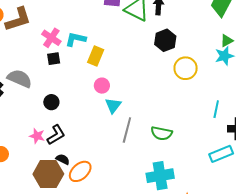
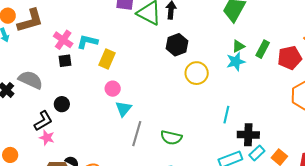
black L-shape: (56, 135) -> (43, 121), moved

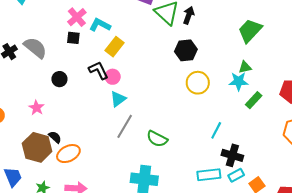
green rectangle: (263, 49) -> (254, 100), moved
black L-shape: (43, 121) -> (98, 70), moved, turned -100

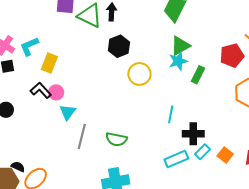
cyan L-shape: (100, 25) -> (29, 46), turned -35
green triangle: (245, 67) -> (180, 46), size x1.5

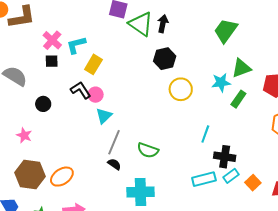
green triangle: (180, 46) -> (241, 68), moved
black semicircle: (18, 167) -> (114, 164), moved

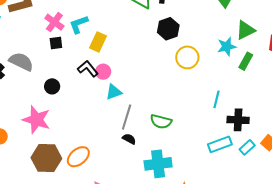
cyan triangle: (104, 116) -> (114, 92), turned 30
pink star: (24, 135) -> (36, 120), size x1.8
cyan rectangle: (231, 176) -> (247, 147), moved

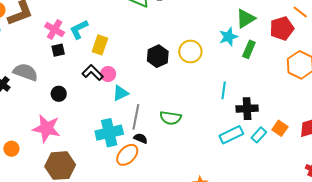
black hexagon: (168, 29) -> (158, 56), moved
orange ellipse: (78, 157) -> (127, 155), moved
cyan cross: (158, 164) -> (109, 133), moved

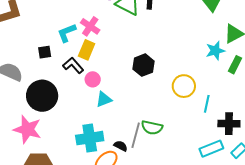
pink cross: (55, 30) -> (90, 26), moved
yellow circle: (190, 51) -> (184, 86), moved
black L-shape: (93, 73) -> (73, 65), moved
black circle: (59, 94) -> (42, 96), size x2.0
gray line: (136, 117) -> (136, 135), moved

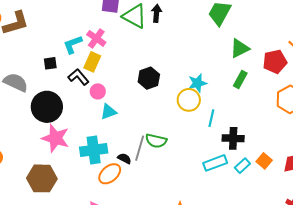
cyan star: (215, 51) -> (197, 83), moved
pink star: (27, 129) -> (56, 138), moved

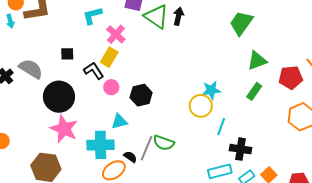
cyan L-shape: (73, 44) -> (92, 16), moved
black hexagon: (149, 78) -> (141, 95), moved
cyan triangle: (108, 112) -> (119, 121), moved

